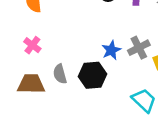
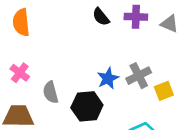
gray semicircle: (60, 74) -> (51, 92), moved

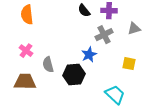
gray triangle: (169, 24) -> (134, 29), moved, turned -40
gray cross: (139, 76) -> (104, 35), moved
yellow square: (164, 91) -> (129, 64), turned 32

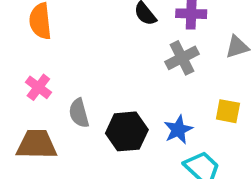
blue star: (89, 55) -> (178, 130), moved

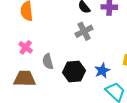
gray cross: (182, 58) -> (84, 31), moved

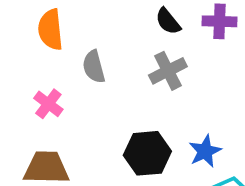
gray semicircle: (48, 61) -> (94, 67), moved

